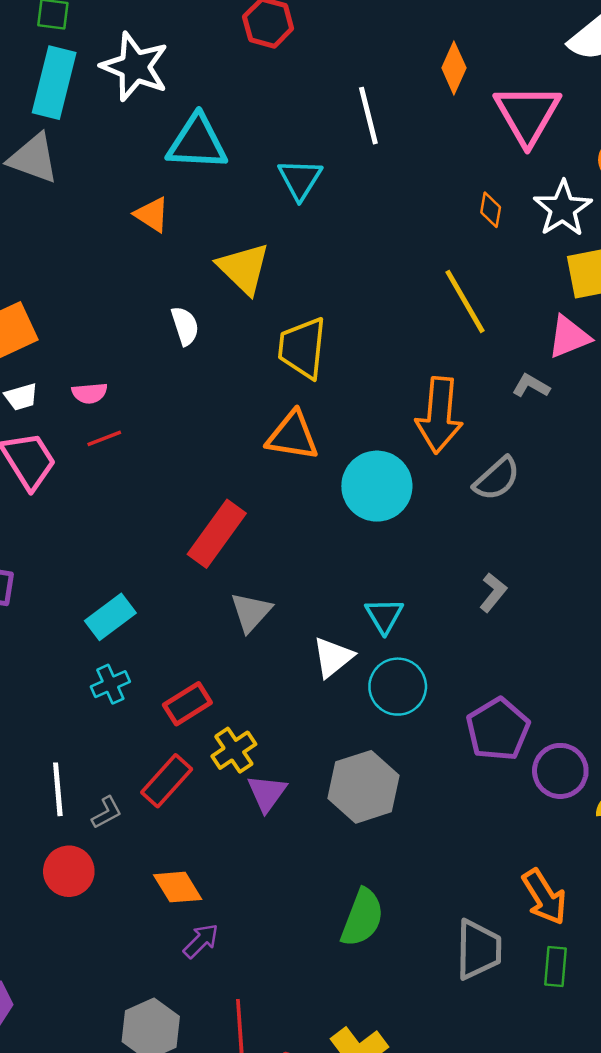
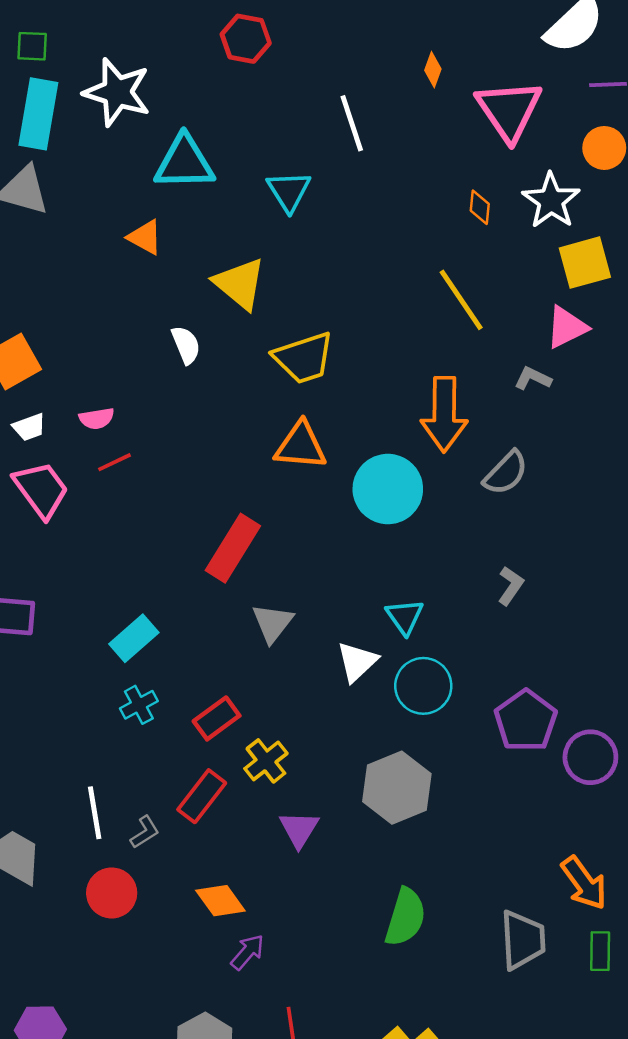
orange diamond: (454, 68) -> (433, 70), size x0.7
yellow trapezoid: (302, 348) -> (304, 358), turned -110
purple triangle: (267, 793) -> (299, 829), moved

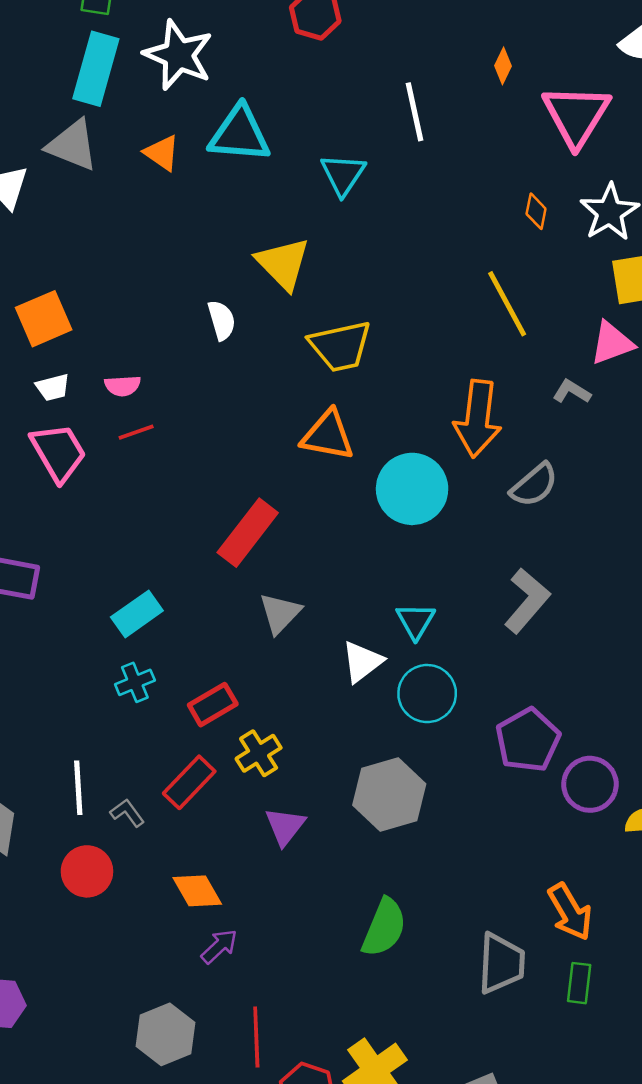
orange triangle: (145, 237) -> (162, 153), moved
gray L-shape: (511, 586) -> (527, 601), size x1.6
gray L-shape: (145, 832) -> (127, 813), turned -100

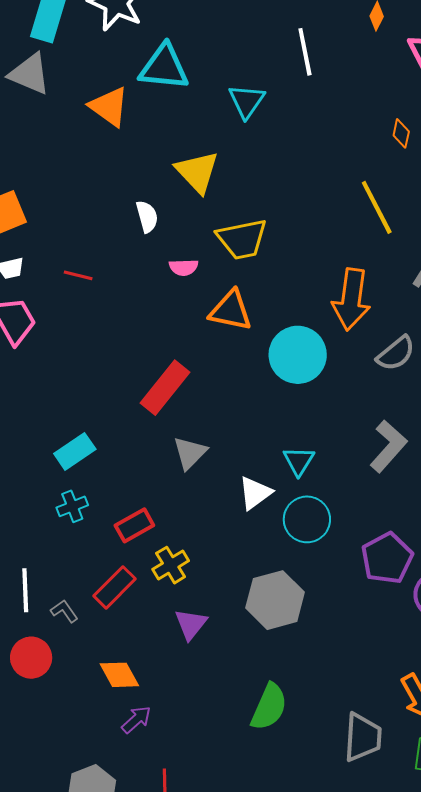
orange triangle: (162, 153) -> (109, 107), moved, size x1.4
pink semicircle: (123, 386) -> (184, 267), moved
red line: (136, 432) -> (78, 275), moved, turned 32

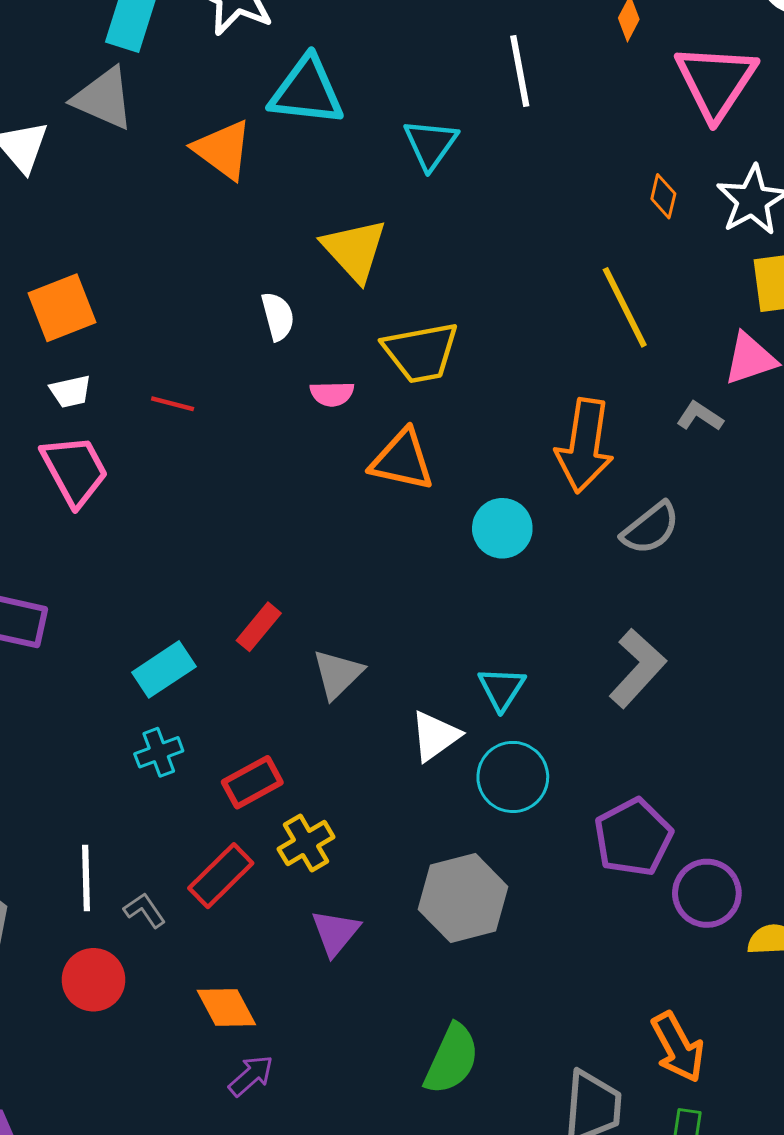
cyan circle: (298, 355) -> (502, 528), size x0.7
red rectangle: (165, 388) -> (259, 627), moved, size x0.6

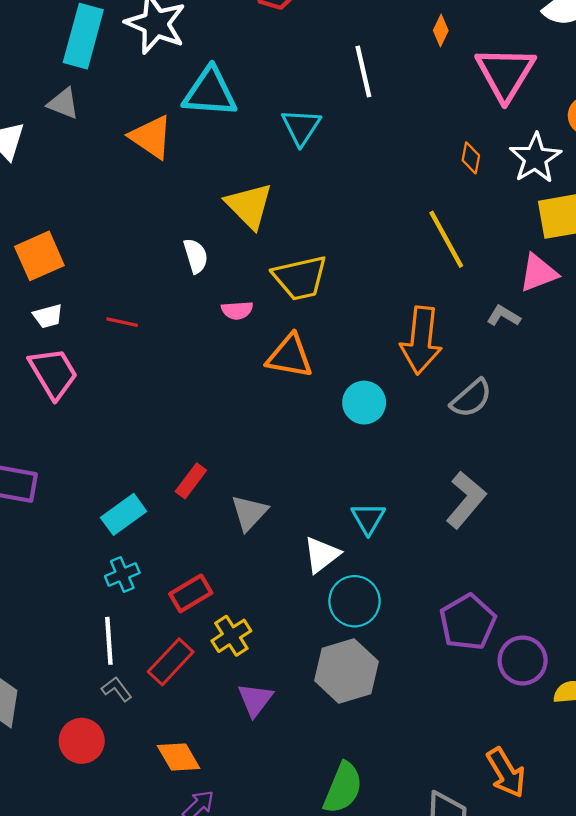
gray triangle: (104, 98) -> (63, 103), size x0.7
cyan circle: (513, 777) -> (354, 601), moved
white line: (86, 878) -> (109, 641), moved

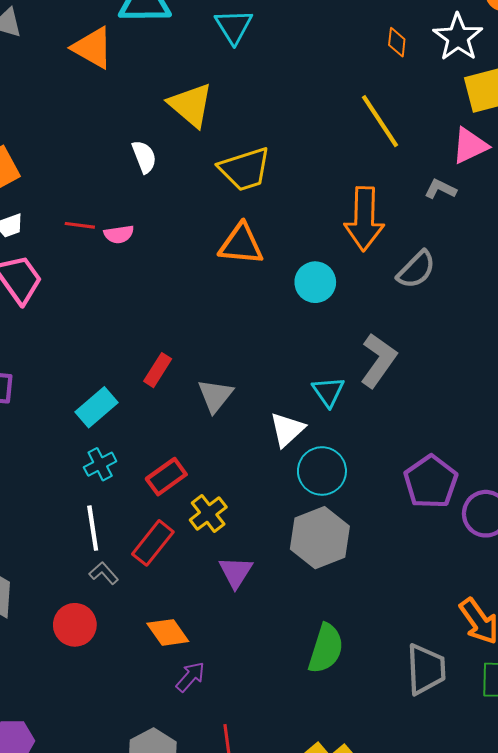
pink semicircle: (237, 310) -> (119, 234), moved
gray L-shape: (466, 500) -> (378, 360), moved

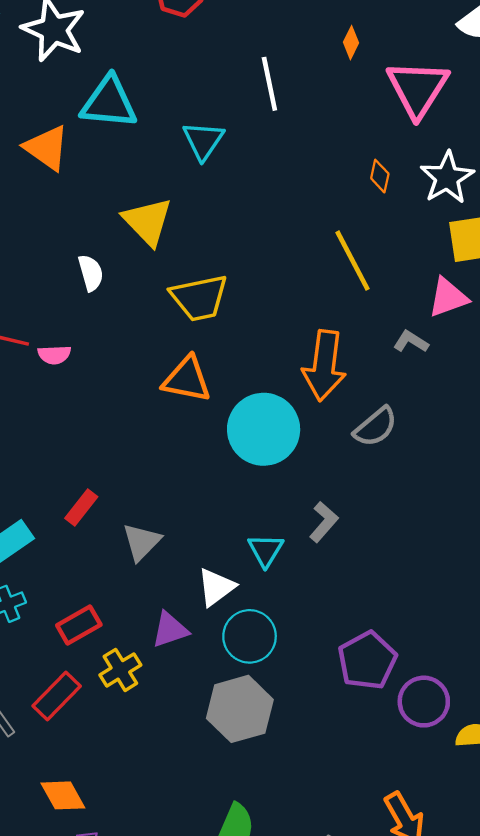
cyan circle: (315, 282) -> (264, 429), size x1.6
gray L-shape: (378, 360) -> (324, 522), size x0.7
purple triangle: (236, 572) -> (170, 630), moved, turned 33

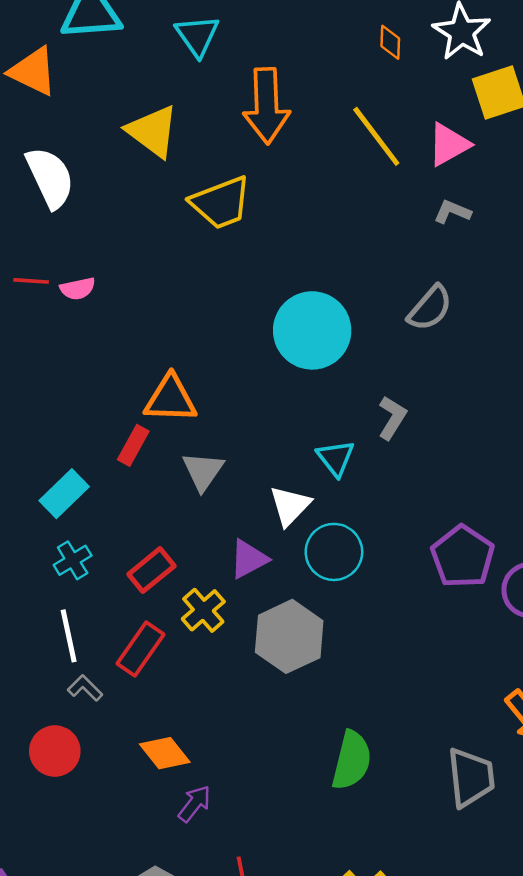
white semicircle: (91, 273) -> (50, 178), moved, size x1.6
pink triangle: (448, 297) -> (449, 144), moved
orange arrow: (324, 366) -> (266, 106), moved
orange triangle: (187, 379) -> (170, 399), moved
gray hexagon: (240, 709) -> (289, 636), moved

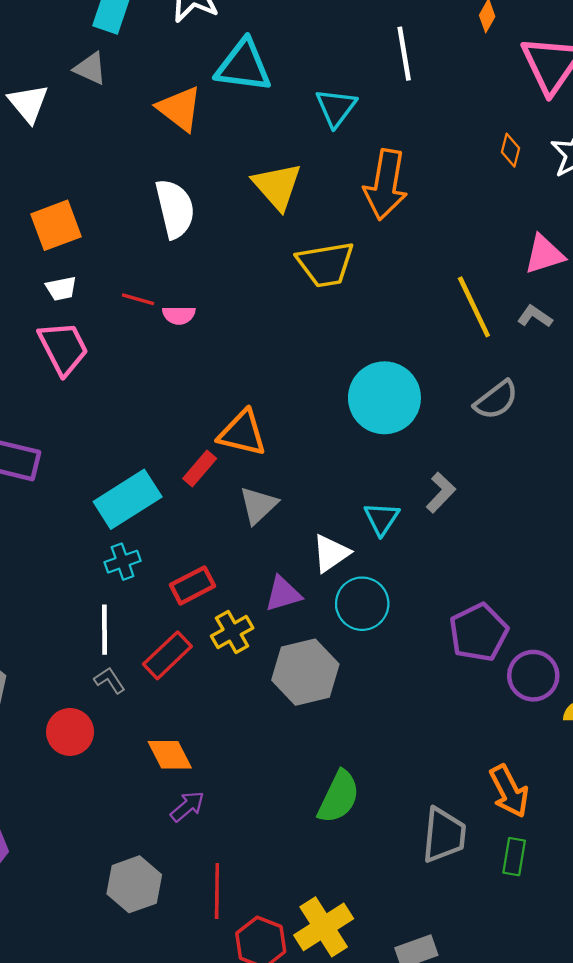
yellow line: (376, 136) -> (474, 307), moved
cyan rectangle: (64, 494) -> (128, 499), size x1.4

